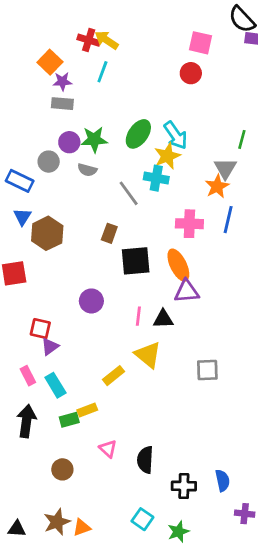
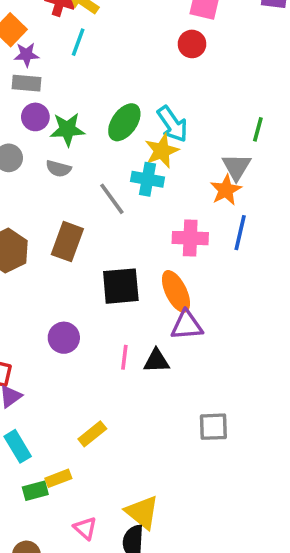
purple circle: (69, 142) -> (35, 117), moved
brown rectangle: (109, 233) -> (67, 242), moved, size x1.5
yellow triangle: (148, 355) -> (142, 512), moved

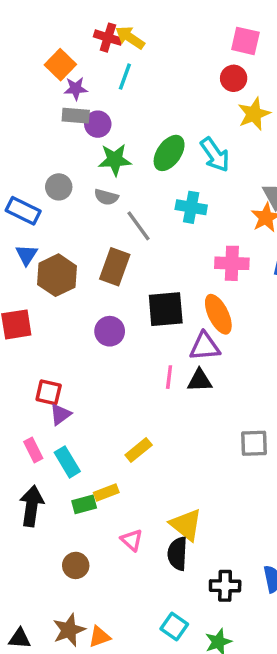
purple circle: (35, 117) -> (98, 124), moved
yellow star: (162, 151) -> (254, 114), moved
gray line: (112, 199) -> (139, 226), moved
purple triangle: (187, 325) -> (205, 346), moved
purple circle: (64, 338) -> (110, 331), moved

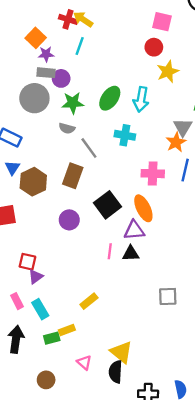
cyan arrow: (215, 155) -> (141, 99), turned 45
gray circle: (59, 187) -> (34, 98), moved, size x1.6
black square: (166, 309) -> (107, 205), turned -32

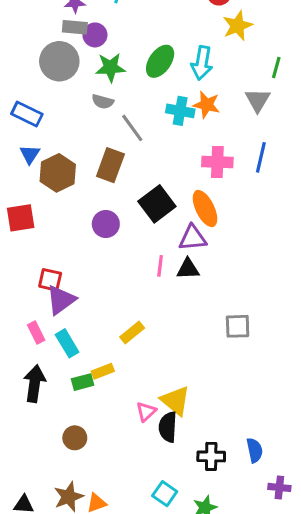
orange star: (176, 142) -> (207, 105), moved, turned -30
purple triangle: (36, 277) -> (61, 300), size x1.5
pink triangle: (84, 362) -> (146, 412), moved, turned 35

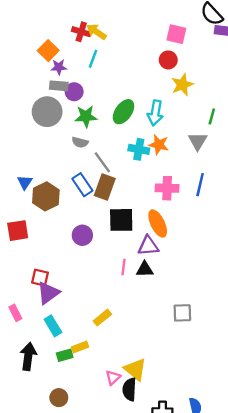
blue rectangle: (27, 114) -> (82, 185), moved, turned 30
brown rectangle: (110, 165) -> (105, 187), moved
black square: (157, 204) -> (121, 220), turned 36
pink rectangle: (36, 332) -> (15, 313), moved

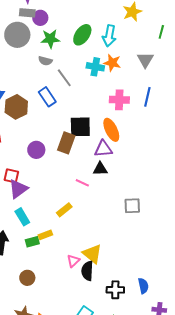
green line: (212, 116) -> (161, 32), moved
brown rectangle: (105, 187) -> (66, 143), moved
purple circle: (82, 235) -> (36, 150), moved
pink line: (124, 267) -> (82, 183), moved, turned -72

